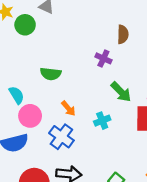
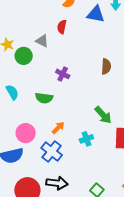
purple cross: (103, 58) -> (63, 74), moved
cyan semicircle: (17, 95) -> (12, 92), moved
orange arrow: (68, 108) -> (58, 128), turned -96

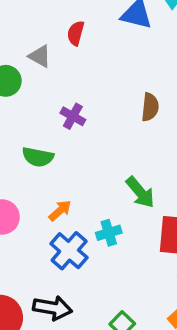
blue cross: (52, 152) -> (69, 251), moved

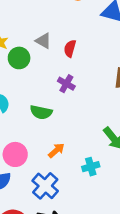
red semicircle: (76, 33) -> (70, 49), moved
blue cross: (69, 251) -> (45, 186), moved

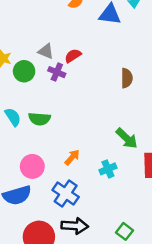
red semicircle: (70, 49) -> (73, 56), turned 49
purple cross: (66, 84) -> (57, 72), moved
green semicircle: (41, 112) -> (39, 119), moved

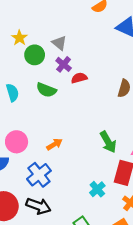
red semicircle: (73, 56) -> (79, 78), moved
green semicircle: (39, 119) -> (46, 90), moved
cyan cross: (108, 169) -> (97, 189), moved, turned -35

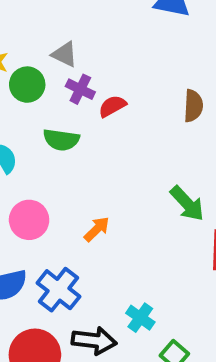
pink circle: (17, 142) -> (29, 220), moved
blue cross: (39, 175) -> (59, 290), moved
cyan cross: (97, 189) -> (140, 318), moved

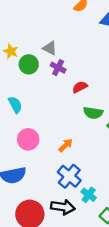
red semicircle: (112, 106) -> (80, 87), moved
green semicircle: (61, 140) -> (93, 113), moved
blue cross: (59, 290) -> (69, 176), moved

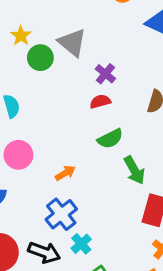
gray triangle: (50, 48) -> (72, 42), size x1.5
purple cross: (58, 68) -> (105, 74), moved
green semicircle: (93, 113) -> (110, 139), turned -48

